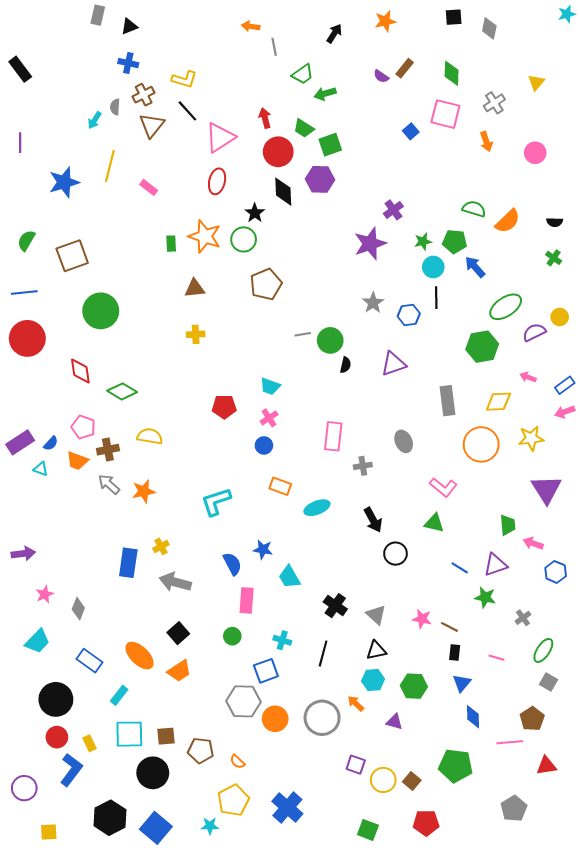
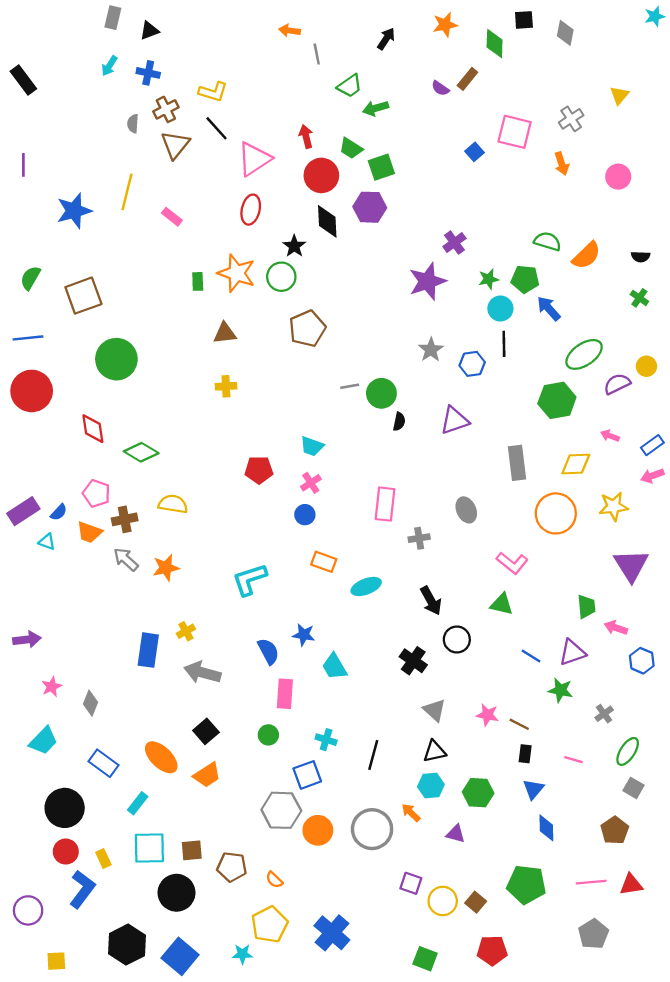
green diamond: (452, 73) -> (495, 43), moved
cyan arrow: (95, 120) -> (109, 66), moved
black cross: (335, 606) -> (413, 661), moved
pink line: (510, 742) -> (591, 882), moved

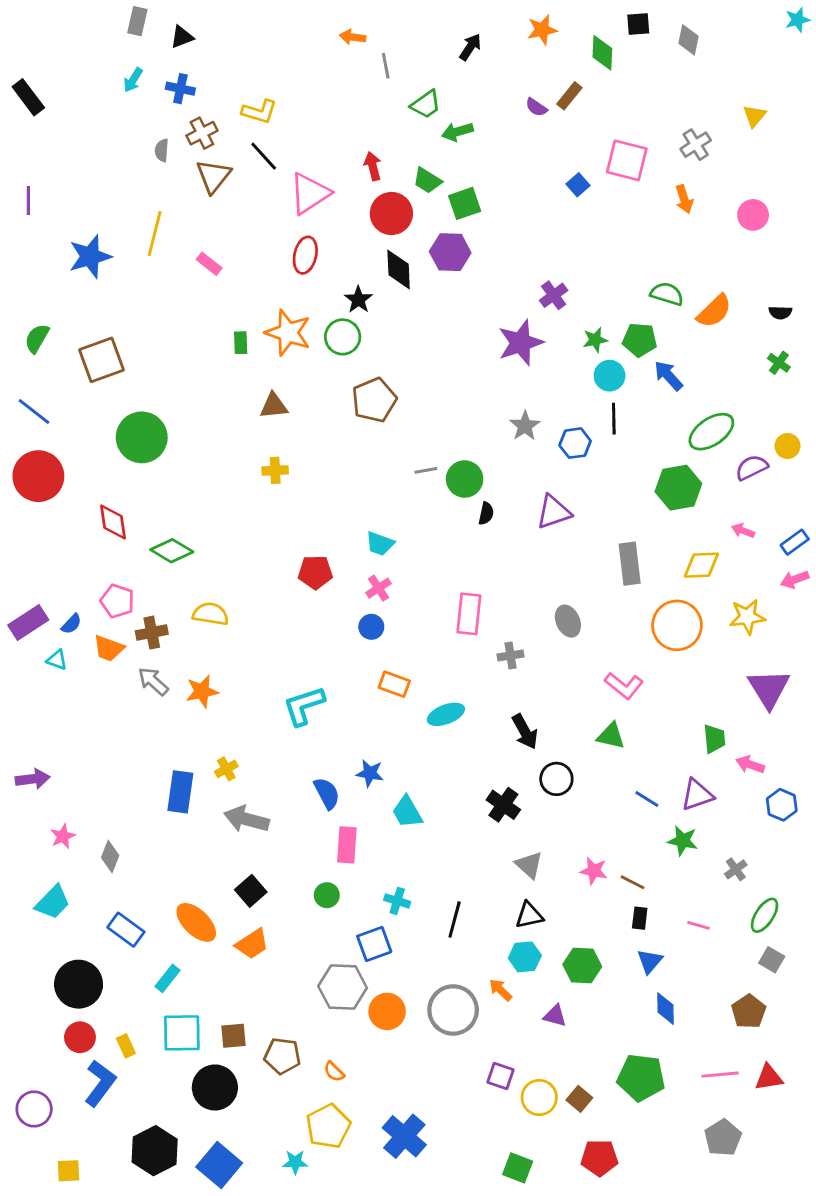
blue line: (28, 338) -> (34, 412), turned 44

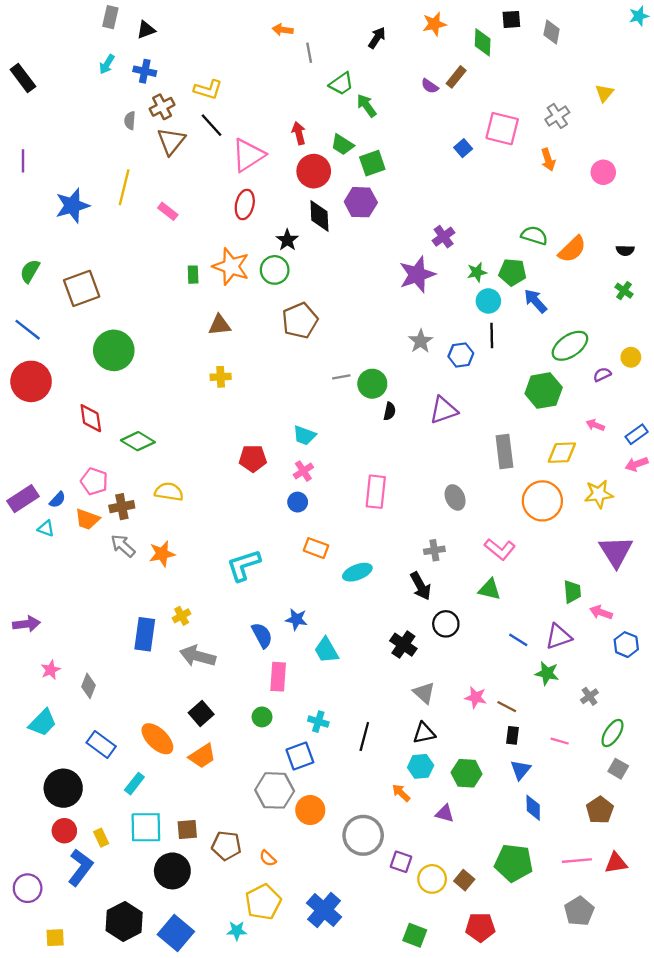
green arrow: (457, 132) -> (367, 106), turned 70
purple semicircle: (752, 468) -> (602, 375), size x0.7
gray cross: (511, 656) -> (434, 550), moved
gray circle: (453, 1010) -> (363, 835), moved

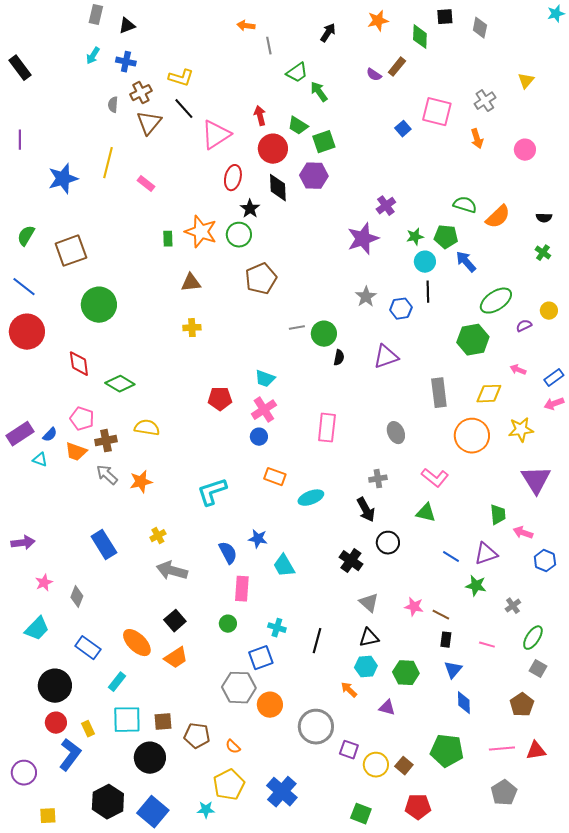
red ellipse: (245, 204) -> (233, 178), moved
pink cross: (303, 471) -> (264, 410), size x1.4
blue rectangle: (145, 634) -> (104, 545), moved, turned -40

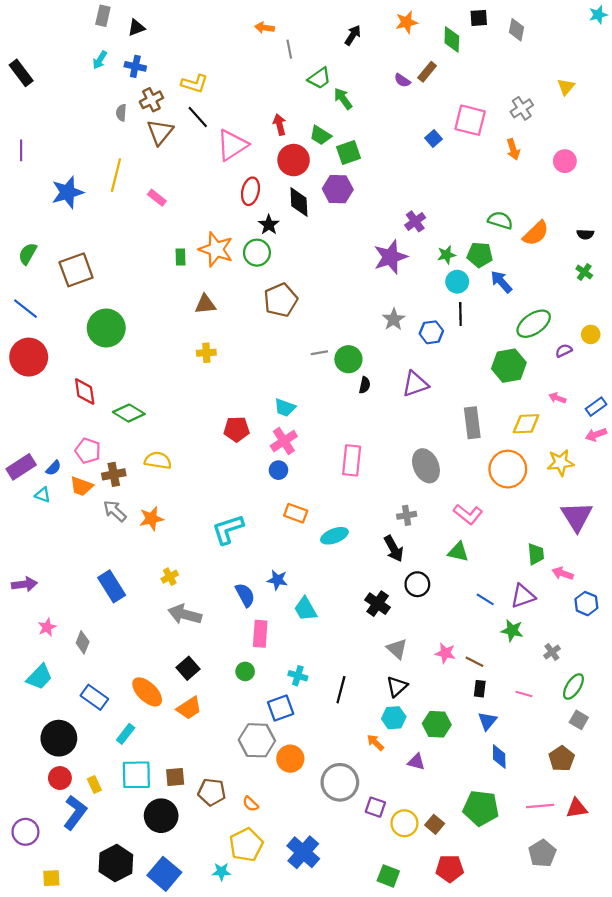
gray ellipse: (396, 433) -> (426, 466), size x1.4
black triangle: (369, 638) -> (397, 687), turned -30

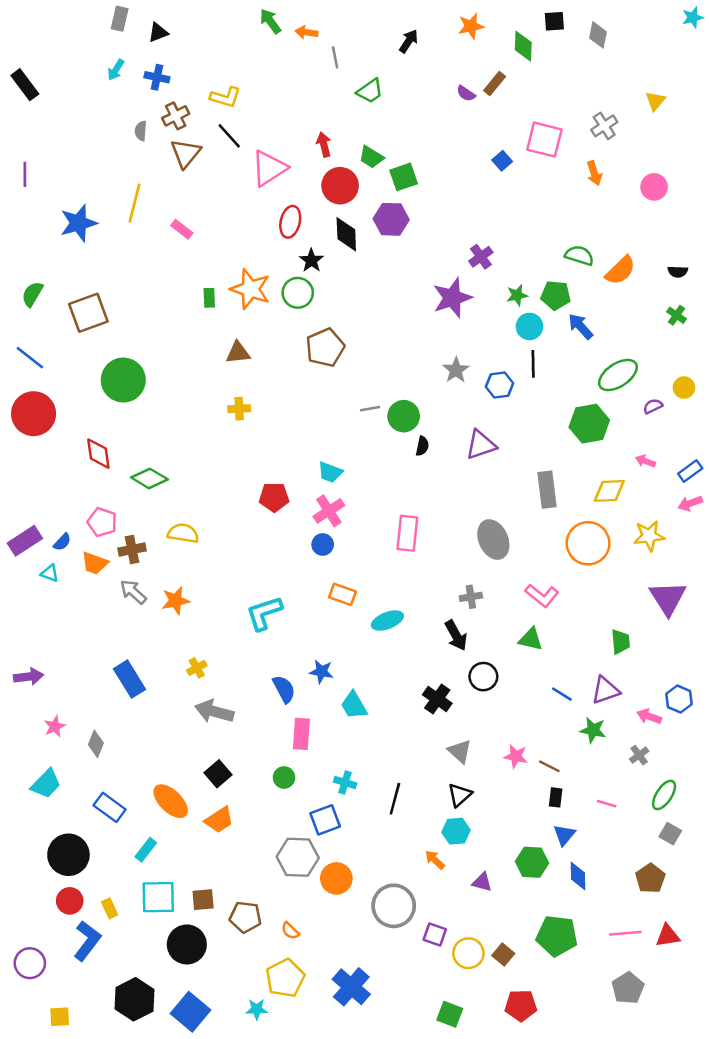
green arrow: (343, 99) -> (270, 21), moved
pink arrow: (563, 573) -> (649, 716), moved
green hexagon: (437, 724) -> (532, 862), moved

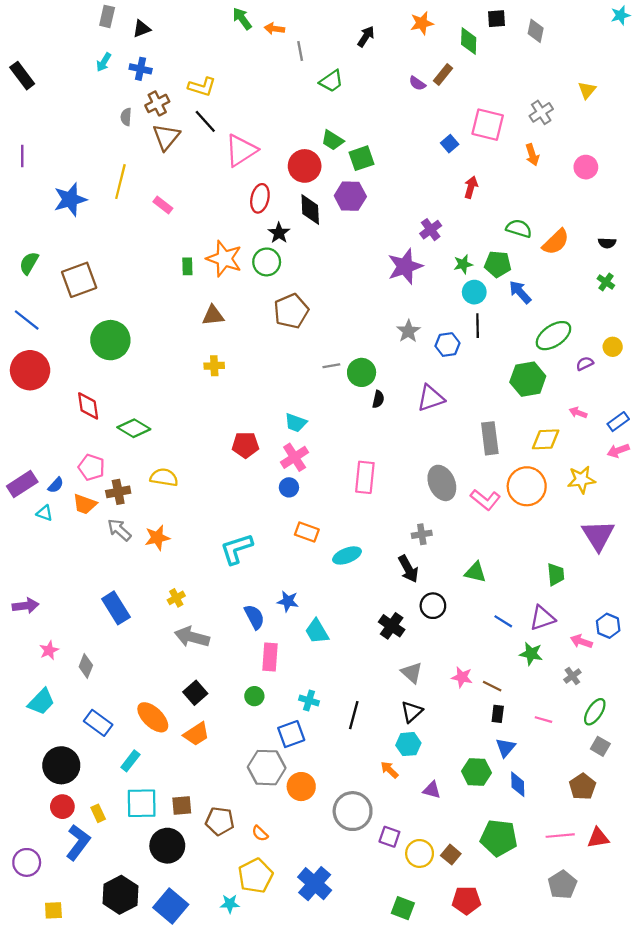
red arrow: (324, 145) -> (471, 187), moved, turned 30
pink L-shape: (542, 596) -> (485, 500), moved

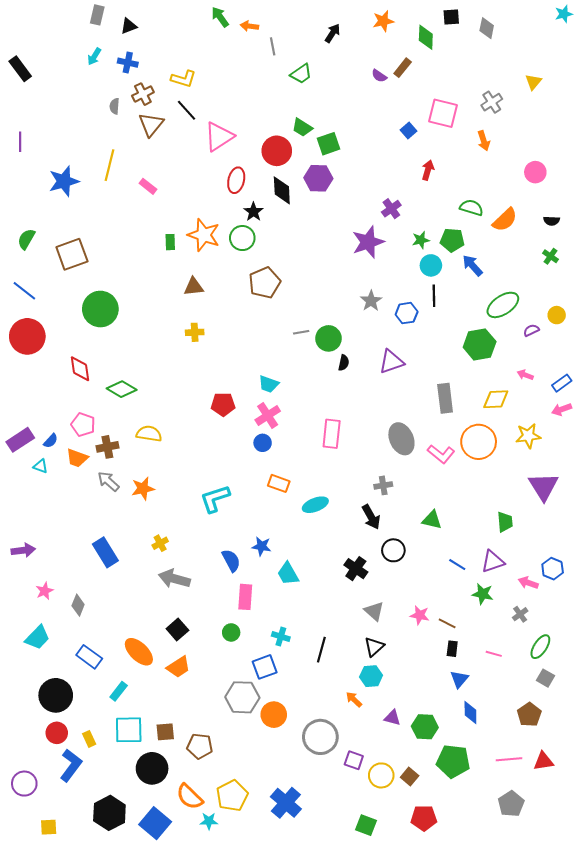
pink circle: (586, 167) -> (535, 172), moved
green hexagon: (476, 772) -> (425, 727), moved
orange semicircle: (260, 833) -> (190, 797), moved, size x1.8

